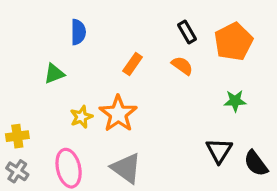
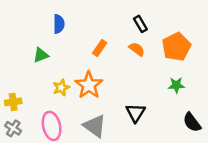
orange pentagon: (233, 42) -> (176, 47), moved
green star: (235, 101) -> (176, 85), moved
black triangle: (219, 151) -> (136, 113), moved

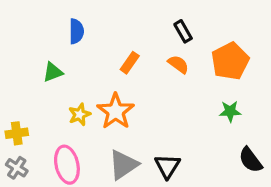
black triangle: (136, 113) -> (167, 166), moved
gray triangle: (95, 126) -> (123, 165), turned 50

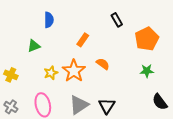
orange semicircle: (178, 64) -> (103, 64), moved
yellow cross: (17, 133) -> (11, 75), moved, turned 32

